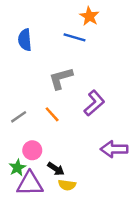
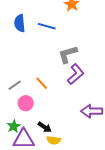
blue line: (74, 37) -> (47, 26), moved
gray L-shape: (61, 78) -> (68, 54), moved
pink circle: (32, 150) -> (26, 103), moved

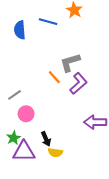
blue line: (47, 26) -> (48, 22), moved
orange line: (42, 83) -> (54, 77), moved
black arrow: (45, 127) -> (46, 139), turned 32

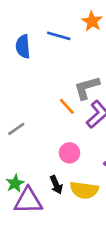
pink circle: (26, 114) -> (69, 153), moved
yellow semicircle: (55, 153) -> (84, 190), moved, size x1.5

